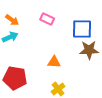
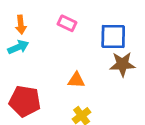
orange arrow: (12, 20) -> (21, 25), turned 48

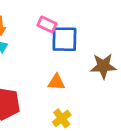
blue square: (113, 37) -> (64, 39), moved

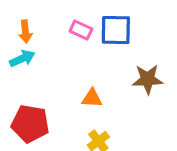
blue square: (64, 39) -> (116, 30), moved

